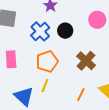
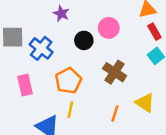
pink circle: (97, 20) -> (109, 28), moved
blue cross: (40, 31) -> (41, 48), moved

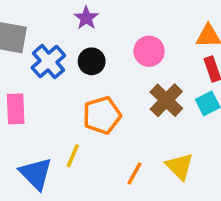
black circle: (84, 40) -> (92, 61), moved
brown cross: (115, 72) -> (166, 100), moved
orange pentagon: (68, 81) -> (102, 115), moved

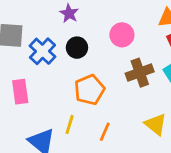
brown cross: (166, 100) -> (140, 73), turned 32
orange line: (134, 173) -> (105, 132), moved

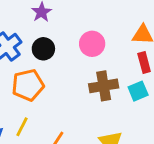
orange pentagon: (89, 90) -> (28, 85), moved

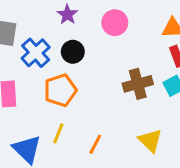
pink circle: (92, 44) -> (115, 23), moved

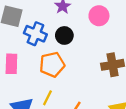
blue cross: (36, 53) -> (35, 34), turned -30

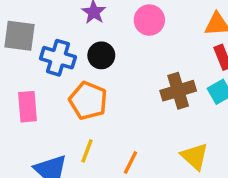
orange pentagon: (52, 65) -> (88, 101), turned -30

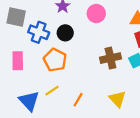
yellow line: (87, 151) -> (52, 91), turned 32

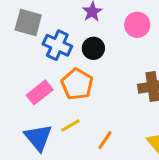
pink rectangle: (18, 61) -> (40, 92), moved, turned 48

